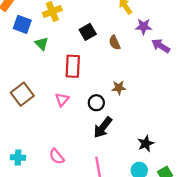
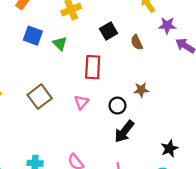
blue square: (22, 24) -> (33, 36), moved

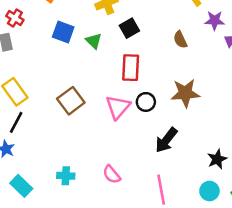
black square: (108, 31) -> (129, 28), moved
brown star: (141, 90) -> (185, 93), size x1.6
pink triangle: (81, 102) -> (118, 107), size x1.5
black circle: (117, 106) -> (146, 102), moved

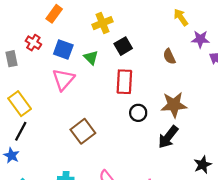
red cross: (15, 18) -> (33, 43), moved
brown square: (71, 101) -> (83, 131), moved
pink triangle: (118, 107) -> (63, 79), moved
black arrow: (166, 140) -> (168, 137), moved

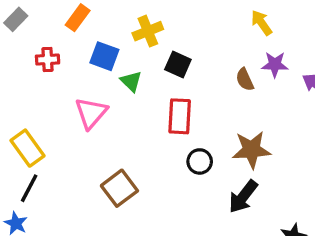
purple star: (200, 39) -> (275, 65), moved
red cross: (33, 43) -> (48, 59), turned -35
black square: (123, 46) -> (178, 65), turned -36
blue square: (63, 50) -> (104, 56), moved
gray rectangle: (12, 59) -> (16, 19), moved, turned 56

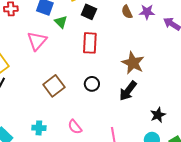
brown semicircle: (245, 80) -> (127, 12), moved
brown star: (251, 150) -> (133, 63), turned 30
black circle: (200, 161) -> (92, 84), moved

